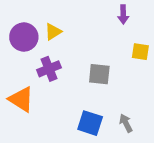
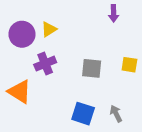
yellow square: (140, 52) -> (129, 65), moved

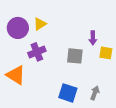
purple arrow: (114, 13) -> (93, 38), moved
gray arrow: (116, 114) -> (95, 93), turned 48

